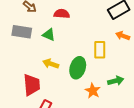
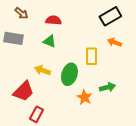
green triangle: (49, 35) -> (49, 41), moved
red trapezoid: (32, 85) -> (23, 91), turned 50

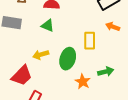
yellow arrow: (42, 70) -> (41, 55), turned -35

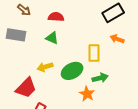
green ellipse: (68, 59) -> (72, 71), turned 45
green arrow: (106, 72) -> (100, 78), moved

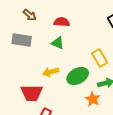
yellow rectangle: (94, 53) -> (100, 58), turned -30
red trapezoid: (26, 88) -> (32, 93), turned 45

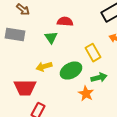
red semicircle: (62, 22) -> (65, 22), moved
green triangle: (58, 43) -> (51, 38), turned 32

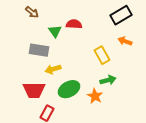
gray rectangle: (15, 35) -> (39, 50), moved
green triangle: (51, 38) -> (55, 31), moved
green ellipse: (71, 71) -> (69, 89), moved

